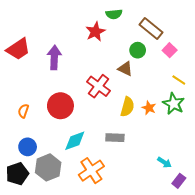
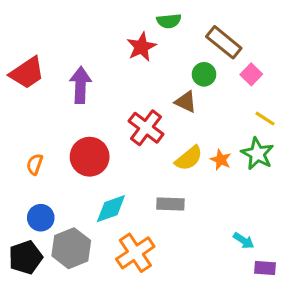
yellow semicircle: (127, 107) -> (189, 158), turned 36
purple rectangle: (179, 181) -> (265, 268), turned 56

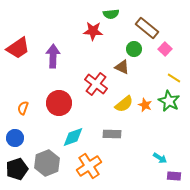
red star: (141, 47) -> (93, 31), turned 30
blue circle: (41, 218) -> (15, 138), moved

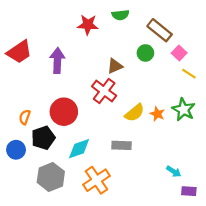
red star: (93, 31) -> (88, 25), moved
brown triangle: (122, 67) -> (115, 66), moved, turned -49
yellow line: (174, 78) -> (189, 74), moved
black pentagon: (17, 169) -> (43, 138), moved

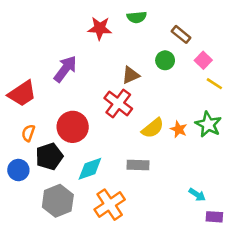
brown rectangle: (160, 30) -> (181, 34), size x0.7
red trapezoid: (19, 52) -> (22, 94), moved
purple arrow: (57, 61) -> (65, 69), turned 35

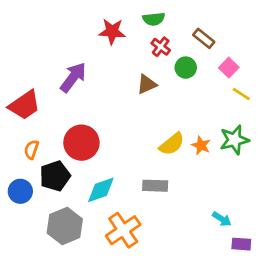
red cross: (118, 103) -> (161, 47), moved, size x0.6
green star: (208, 124) -> (234, 140), turned 30

